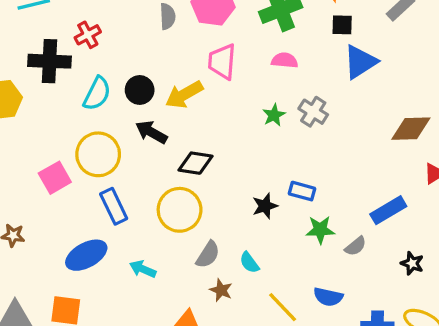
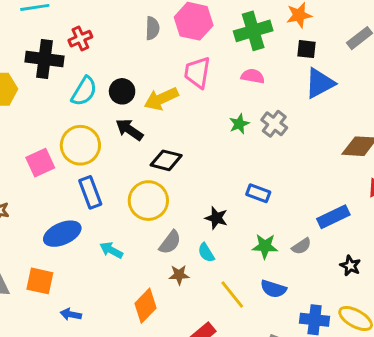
black star: (265, 206) -> (216, 218), moved, turned 30
green star: (320, 230) -> (265, 246), moved
brown star: (221, 290) -> (179, 275), turned -30

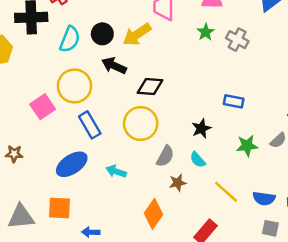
green star: (239, 124) -> (206, 32), moved
black star: (216, 218) -> (201, 129), turned -30
blue semicircle: (273, 289) -> (264, 198), moved

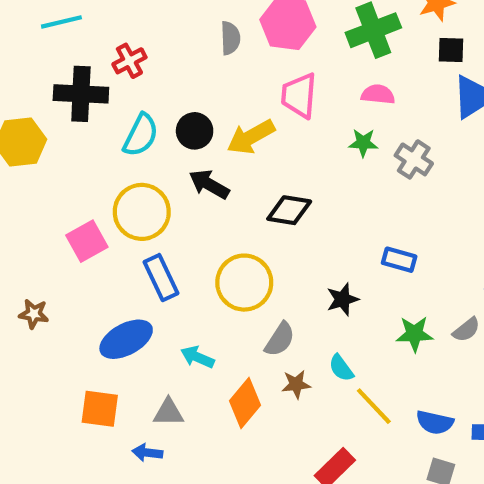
green star: (206, 32) -> (363, 143), turned 30
black diamond: (150, 87) -> (289, 210), moved
cyan semicircle: (198, 160) -> (341, 368), moved
orange diamond: (153, 214) -> (245, 403), moved
gray triangle: (21, 217) -> (168, 412), moved, size x0.7

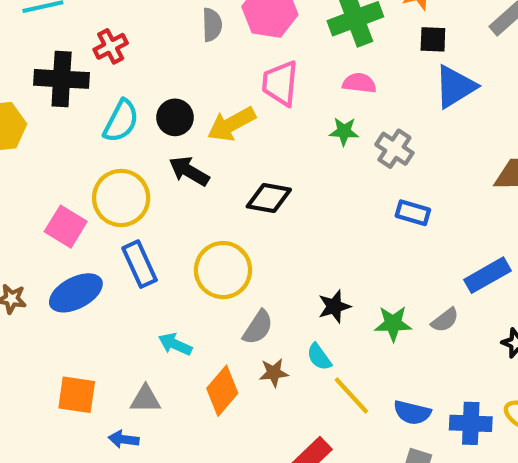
pink square: (87, 241) -> (66, 227), turned -30
blue rectangle: (399, 260) -> (413, 213), moved
black star: (343, 299) -> (334, 306), moved
blue ellipse: (126, 339) -> (76, 293), moved

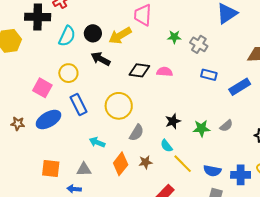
pink semicircle: (359, 83) -> (165, 72), moved
yellow circle: (121, 198) -> (68, 73), size x0.7
blue rectangle: (487, 275) -> (240, 87), moved
brown star: (274, 373) -> (146, 162), moved

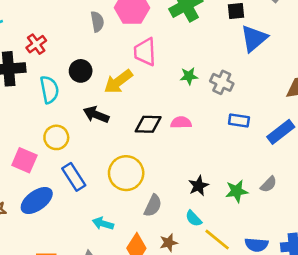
black circle: (93, 33) -> (81, 71), moved
cyan semicircle: (67, 36) -> (49, 90), turned -30

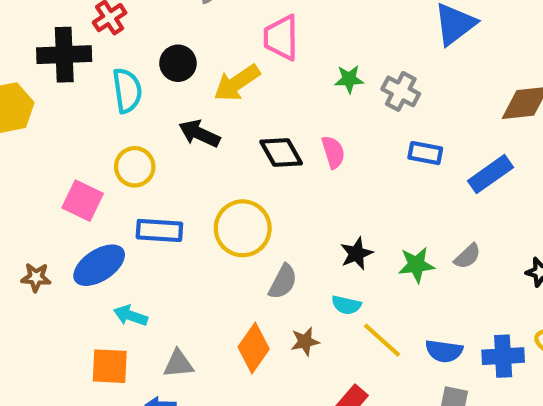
pink semicircle: (181, 123) -> (333, 152), turned 72
black diamond: (148, 124) -> (281, 152), turned 56
blue rectangle: (74, 177) -> (159, 230), turned -56
cyan semicircle: (194, 218) -> (346, 305), turned -36
cyan arrow: (103, 224) -> (131, 316), moved

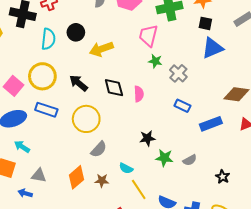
pink trapezoid: (281, 38) -> (148, 36), moved
black arrow: (199, 134) -> (79, 83), moved
yellow circle: (135, 167) -> (42, 76), size x1.4
black star: (357, 254) -> (147, 138), moved

